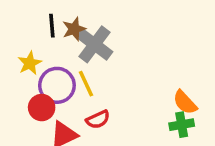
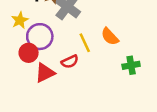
yellow line: (86, 84) -> (85, 43), moved
orange semicircle: (185, 102) -> (110, 37), moved

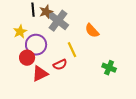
orange semicircle: (110, 37) -> (92, 31), moved
green cross: (131, 65) -> (109, 68), turned 32

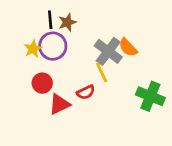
gray cross: (58, 21) -> (108, 51), moved
purple circle: (36, 45) -> (53, 46), moved
green cross: (109, 68) -> (150, 96), size x1.5

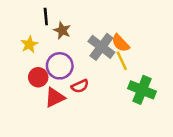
brown star: (67, 22) -> (62, 30), moved, turned -30
purple circle: (53, 46) -> (60, 66), moved
yellow line: (102, 72) -> (122, 61), moved

